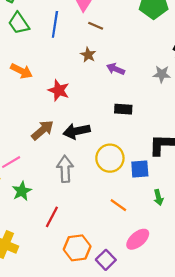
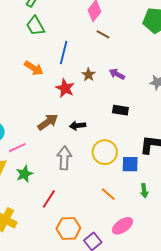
blue line: (55, 24) -> (64, 53), moved
brown star: (88, 55) -> (89, 75), moved
black arrow: (77, 131) -> (77, 126), size x0.7

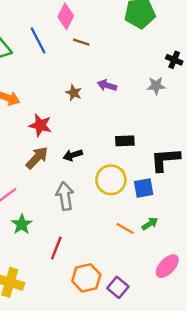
blue line: (64, 53) -> (38, 40), moved, turned -30
red star: (65, 88) -> (40, 125), moved
black rectangle: (120, 110) -> (125, 141), moved
green arrow: (144, 191) -> (150, 224), moved, turned -104
pink ellipse: (123, 226) -> (167, 266), moved

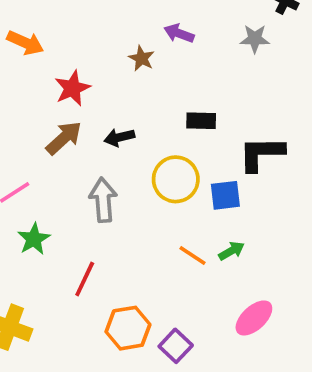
brown star: (74, 93) -> (141, 58), moved
red star: (40, 125) -> (72, 88), turned 30

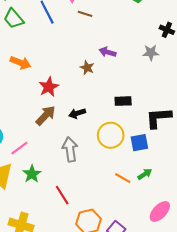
red line: (85, 279) -> (62, 195), turned -54

